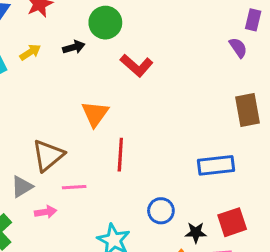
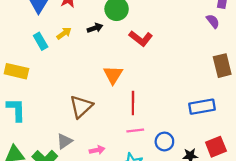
gray triangle: (22, 187) -> (64, 141), moved
pink line: (74, 187) -> (135, 131), moved
pink arrow: (46, 212) -> (97, 150), moved

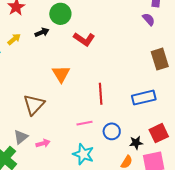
red line: (133, 103) -> (101, 94), moved
pink arrow: (97, 150) -> (43, 143), moved

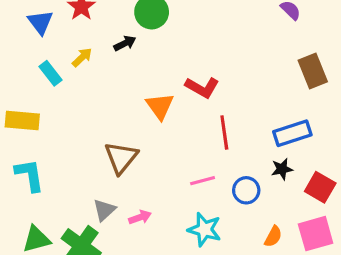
red L-shape: (84, 39) -> (202, 87), moved
red square: (159, 133) -> (320, 187), turned -30
black star: (136, 143) -> (282, 169), moved

